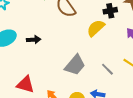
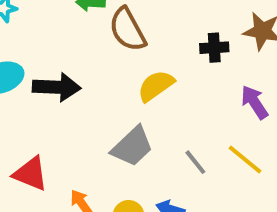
yellow semicircle: (96, 28) -> (156, 86), moved
black arrow: (34, 40) -> (57, 87), size x1.6

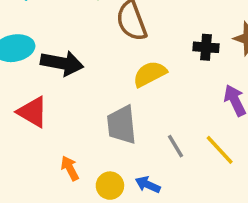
gray trapezoid: (132, 147) -> (122, 125), turned 120
red triangle: (31, 174) -> (32, 112), moved

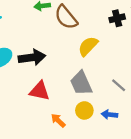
red triangle: (32, 112) -> (40, 91), moved
yellow circle: (110, 186) -> (84, 110), moved

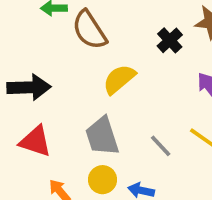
black cross: (117, 18) -> (170, 40), turned -35

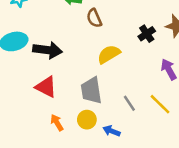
brown semicircle: (89, 30) -> (94, 18), size x0.7

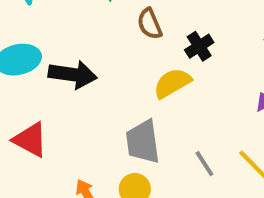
black cross: (147, 34) -> (199, 46), moved
red triangle: (46, 87) -> (30, 140), moved

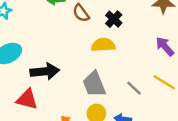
black arrow: (73, 75) -> (45, 71), moved
yellow semicircle: (172, 83) -> (103, 45), turned 40

